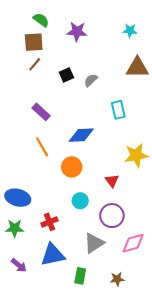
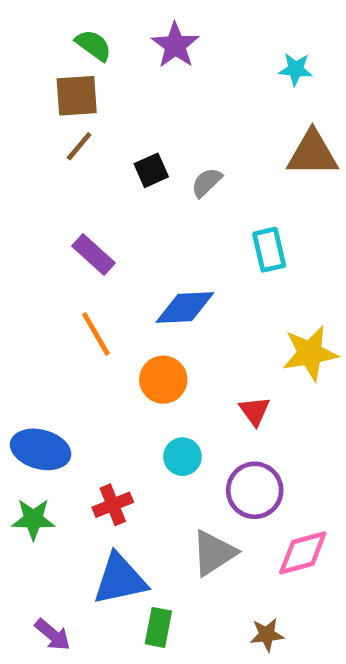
purple star: (77, 32) -> (175, 45), moved, turned 30
purple arrow: (19, 265) -> (53, 635), moved
green rectangle: (80, 276) -> (158, 627), moved

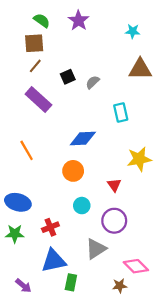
purple rectangle: (93, 255) -> (38, 100), moved, size x1.4
orange line: (96, 334) -> (27, 150), moved
pink diamond: (303, 553) -> (136, 266), moved, turned 60

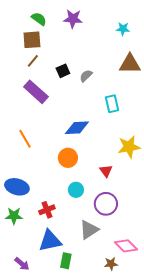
purple star: (79, 21) -> (73, 19), turned -30

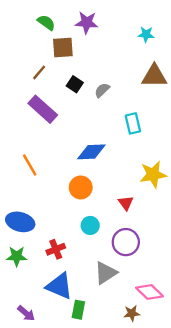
brown square: (32, 40) -> (63, 47), moved
black square: (63, 71) -> (75, 84), turned -32
blue triangle: (50, 241) -> (59, 286), turned 35

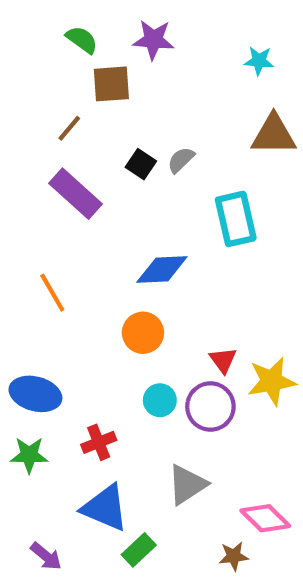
black square: (75, 84) -> (141, 164), moved
cyan rectangle: (133, 123) -> (236, 219), size x1.4
yellow star: (153, 174) -> (272, 381), moved
purple circle: (126, 242) -> (210, 407), moved
green rectangle: (78, 310) -> (139, 550), turned 36

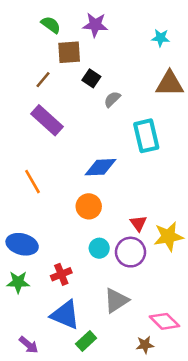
black square: (141, 164) -> (91, 78), moved

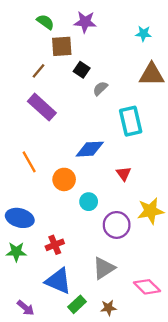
orange circle: (89, 206) -> (64, 179), moved
red triangle: (138, 223) -> (124, 174), moved
cyan circle: (99, 248) -> (89, 202), moved
brown star: (145, 345) -> (108, 308), moved

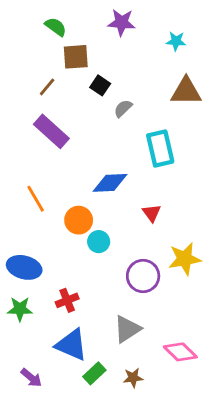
purple star: (85, 22) -> (122, 22), moved
cyan circle: (89, 202) -> (99, 242), moved

